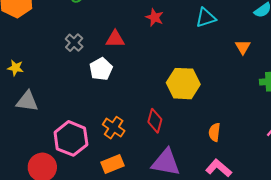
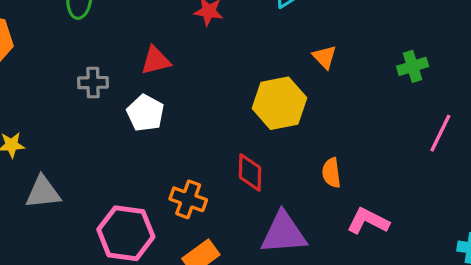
gray cross: (74, 43) -> (93, 83), turned -30
orange triangle: (243, 47) -> (325, 57), moved
orange semicircle: (214, 132) -> (331, 173), moved

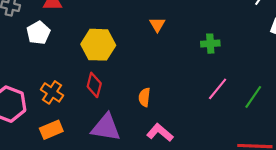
yellow hexagon: (279, 103) -> (98, 45), moved

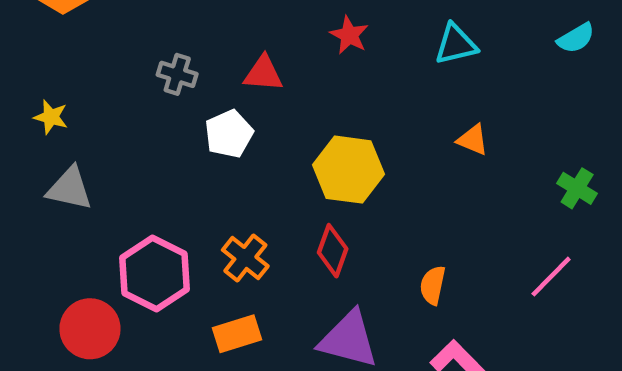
orange triangle: (157, 25) -> (473, 140), turned -42
green cross: (210, 44) -> (577, 188), turned 30
pink line: (218, 89) -> (551, 277), moved

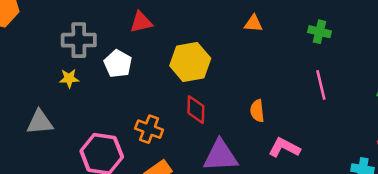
gray cross: (177, 74) -> (79, 40), size x1.5
red triangle: (263, 74) -> (141, 22), moved
yellow star: (51, 117) -> (69, 78), moved
pink line: (551, 277) -> (321, 85), turned -40

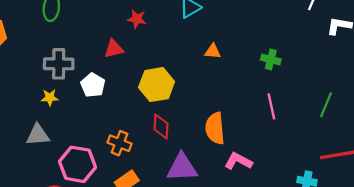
orange semicircle: (257, 111) -> (215, 128), size x1.6
gray triangle: (40, 122) -> (38, 135), moved

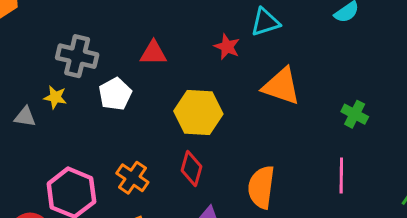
red star: (137, 19) -> (227, 47), moved
orange triangle: (213, 51) -> (281, 86), size x1.8
gray triangle: (38, 135) -> (25, 117), moved, size x0.7

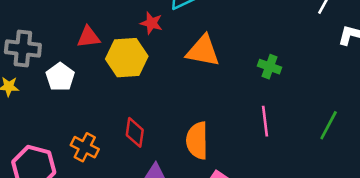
yellow hexagon: (198, 113) -> (127, 58), moved

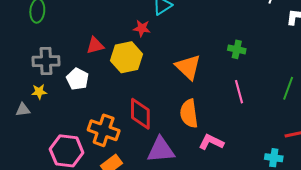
orange triangle: (203, 51) -> (188, 67), moved, turned 40
red diamond: (135, 132) -> (140, 114), size x1.4
orange cross: (85, 147) -> (104, 130), size x1.4

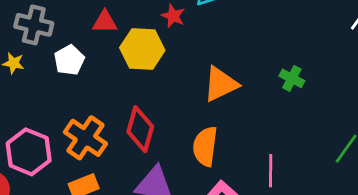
orange triangle: (188, 67) -> (221, 84), turned 36
pink line: (239, 92) -> (271, 171), moved

